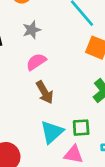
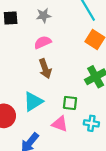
cyan triangle: (52, 132) -> (33, 101), moved

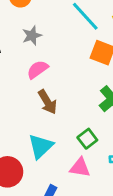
green square: (70, 103) -> (87, 139), turned -32

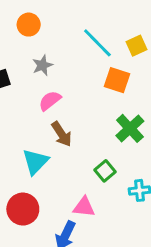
cyan triangle: (41, 146) -> (35, 162), moved
pink triangle: (80, 168) -> (84, 207), moved

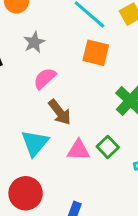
orange square: (117, 80) -> (96, 53), moved
pink triangle: (84, 207) -> (78, 150), moved

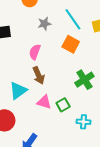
gray star: (34, 42) -> (44, 24), moved
pink semicircle: (45, 78) -> (35, 52), turned -42

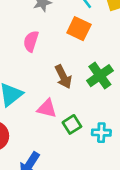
brown arrow: (39, 75) -> (63, 77), moved
green square: (63, 105) -> (72, 124), moved

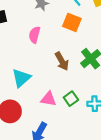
pink triangle: (47, 108) -> (48, 99), moved

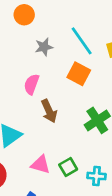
brown arrow: (62, 61) -> (49, 111), moved

